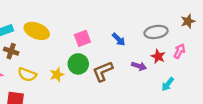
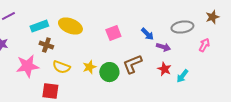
red star: (158, 56) -> (164, 69), moved
green circle: (78, 64) -> (109, 72), moved
purple arrow: (139, 66) -> (163, 47), moved
cyan arrow: (168, 84) -> (182, 76), moved

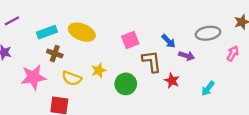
brown L-shape: (132, 64) -> (152, 61), moved, turned 105
yellow star: (89, 67) -> (99, 70), moved
red star: (164, 69) -> (172, 81), moved

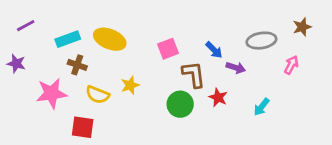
green circle: (126, 84) -> (180, 104), moved

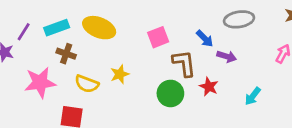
purple line: (26, 26) -> (24, 32), moved, turned -30
gray ellipse: (261, 41) -> (239, 19), moved

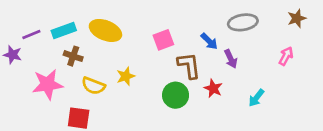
purple line: (24, 32) -> (31, 35), turned 36
purple arrow: (227, 56) -> (231, 59), turned 48

